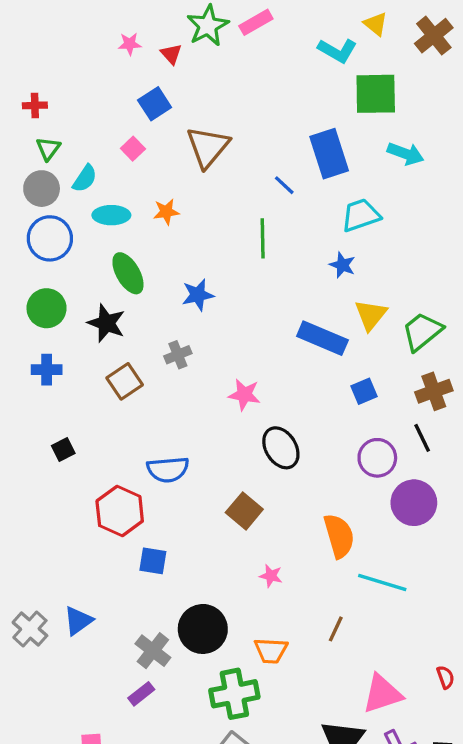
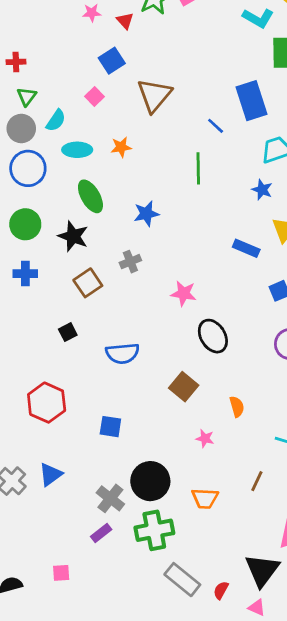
blue rectangle: (322, 338) -> (246, 248), size x0.7
black square: (63, 449) -> (68, 332), moved
red hexagon: (120, 511) -> (47, 403), moved
orange semicircle: (339, 536) -> (237, 407), moved, size x0.6
green cross: (234, 694) -> (154, 530), moved

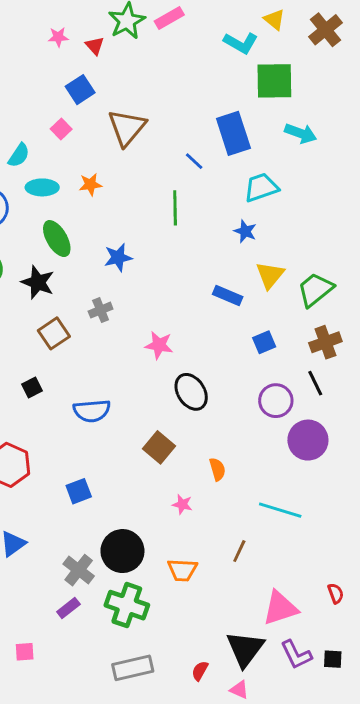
blue square: (110, 427) -> (79, 491), turned -30
green cross: (154, 530) -> (127, 605), turned 30
gray rectangle: (182, 580) -> (133, 668), moved, turned -52

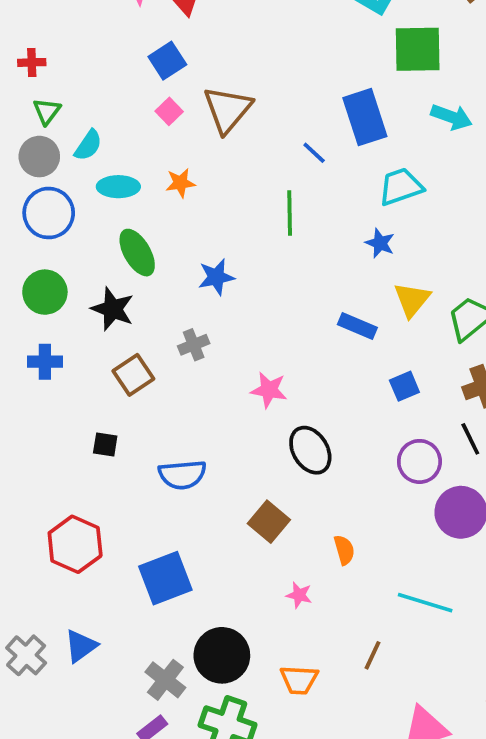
pink square: (61, 129) -> (169, 111), moved
black square: (32, 387) -> (105, 445), turned 36
blue square: (79, 491) -> (165, 578), size x1.6

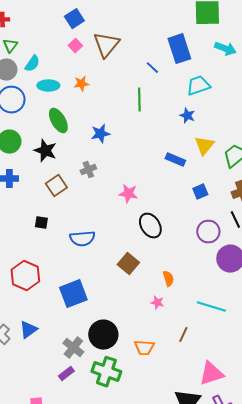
pink star: (299, 595) -> (157, 303), moved

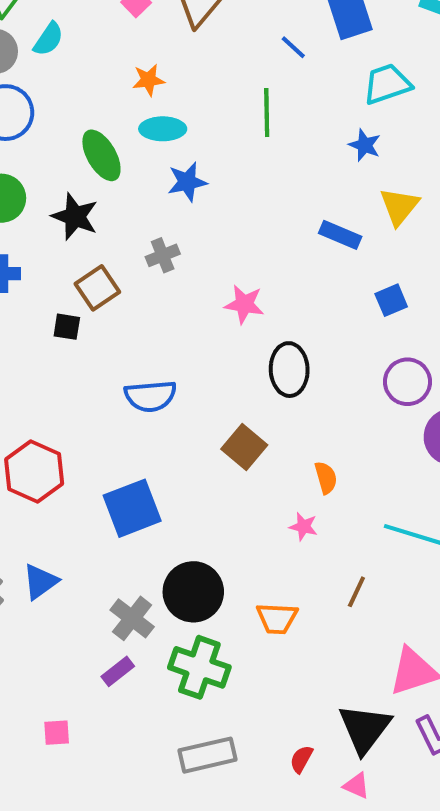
cyan ellipse: (48, 86) -> (163, 129), moved
black square: (41, 223) -> (67, 327), moved
black ellipse: (150, 226) -> (289, 370), turned 30

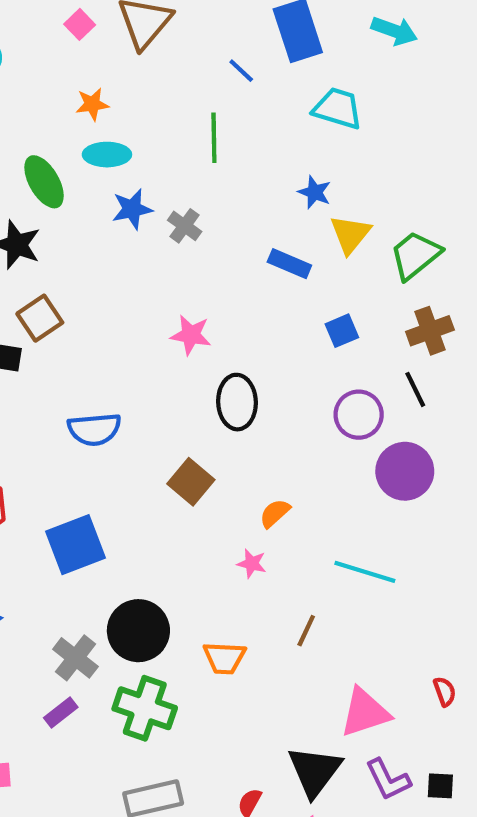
cyan trapezoid: (387, 84) -> (338, 108), turned 36
blue star: (365, 145) -> (315, 192), moved
gray cross: (163, 255) -> (185, 226), moved, turned -32
orange semicircle: (326, 478) -> (275, 513), turned -116

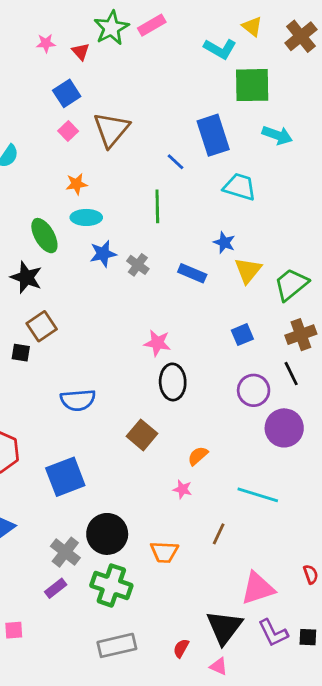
blue rectangle: (289, 264) -> (192, 273), moved
pink star: (191, 335) -> (157, 343), moved

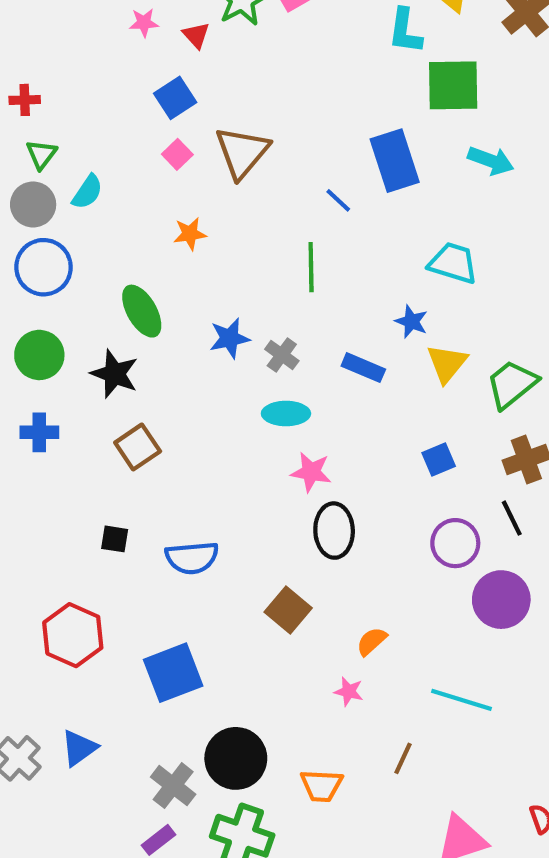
cyan L-shape: (220, 49) -> (405, 31), turned 68
cyan trapezoid: (240, 187) -> (453, 263), moved
cyan ellipse: (86, 217) -> (286, 414), moved
black square: (21, 353) -> (115, 539), moved

